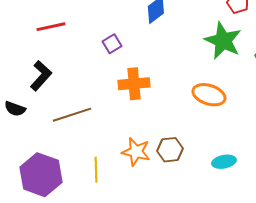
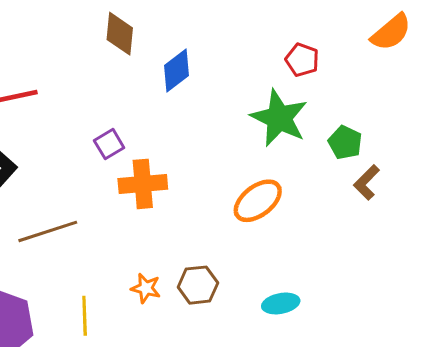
purple square: (112, 44) -> (109, 144), moved
orange ellipse: (209, 95) -> (258, 201), turned -56
orange star: (136, 152) -> (146, 288), size x0.7

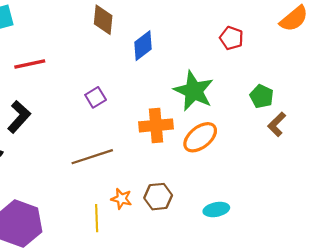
green star: (279, 118) -> (194, 91), moved
orange cross: (143, 184) -> (156, 125), moved
brown line: (48, 231) -> (92, 157), moved
yellow line: (85, 316) -> (97, 218), moved

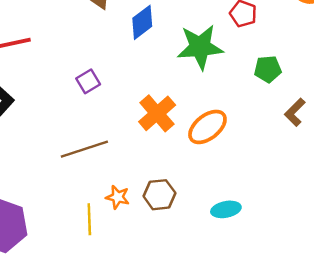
green star: (194, 91) -> (200, 47), moved, turned -30
green pentagon: (262, 96) -> (268, 69), moved, turned -30
orange cross: (156, 125) -> (157, 113), turned -36

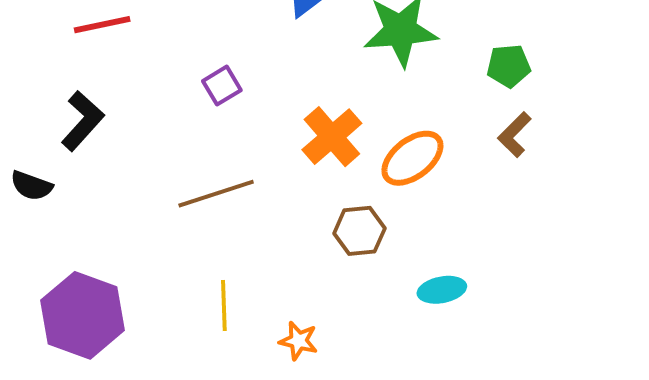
brown L-shape: (295, 112) -> (515, 135), moved
brown hexagon: (159, 195) -> (359, 231), moved
orange star: (118, 197) -> (299, 341), moved

